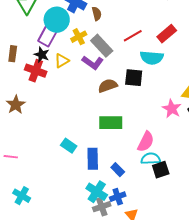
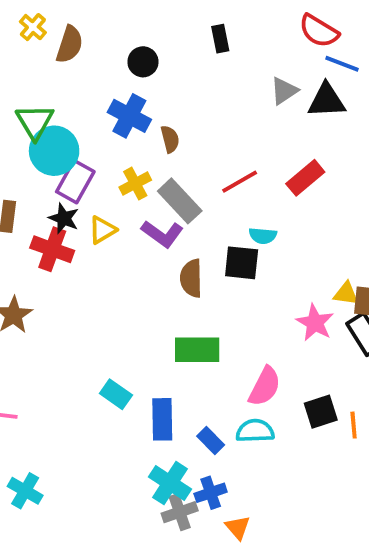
cyan circle: (57, 20) -> (54, 151), moved
cyan semicircle: (152, 58) -> (263, 236), moved, size x0.6
brown semicircle: (108, 86) -> (191, 278), turned -72
cyan semicircle: (151, 159) -> (255, 431), moved
black square: (161, 170) -> (321, 412), moved

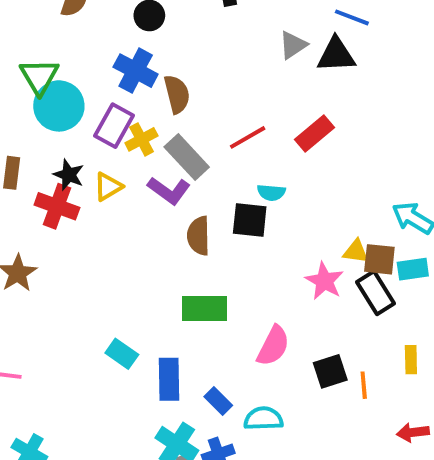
brown semicircle: (170, 139) -> (177, 94), size x1.4
purple rectangle: (75, 182) -> (114, 126), moved
cyan semicircle: (255, 431) -> (263, 419), moved

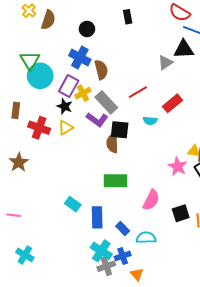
gray triangle: (293, 45) -> (165, 63), moved
red rectangle: (315, 133) -> (172, 103), moved
black star: (69, 175) -> (65, 106), moved
yellow triangle: (108, 187) -> (66, 128), moved
black square: (250, 220) -> (120, 130), moved

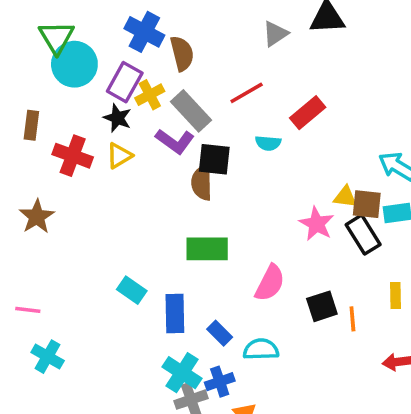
gray triangle: (165, 63) -> (275, 34), moved
cyan cross: (25, 255) -> (48, 357), moved

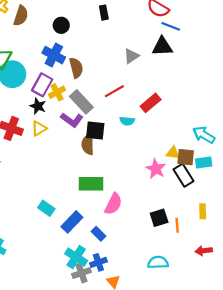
pink semicircle: (270, 283) -> (113, 204), moved
blue rectangle: (175, 313) -> (72, 222), turned 45
cyan semicircle: (261, 349) -> (158, 262), moved

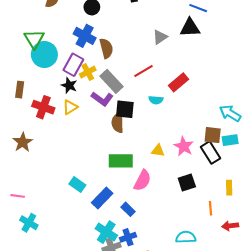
yellow triangle: (173, 153) -> (158, 150), moved
black square: (159, 218) -> (187, 182), moved
orange line: (177, 225) -> (211, 208), moved

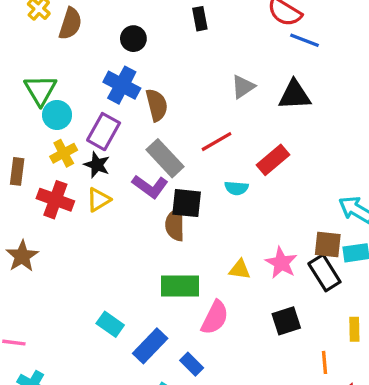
black triangle: (190, 28) -> (295, 95), moved
cyan circle: (44, 55) -> (57, 115), size x0.7
yellow cross: (88, 72) -> (64, 153), moved

